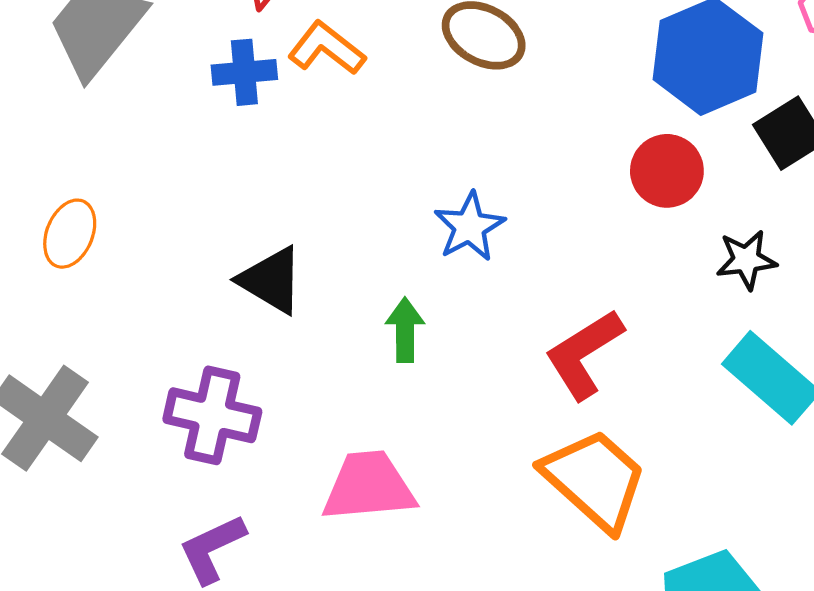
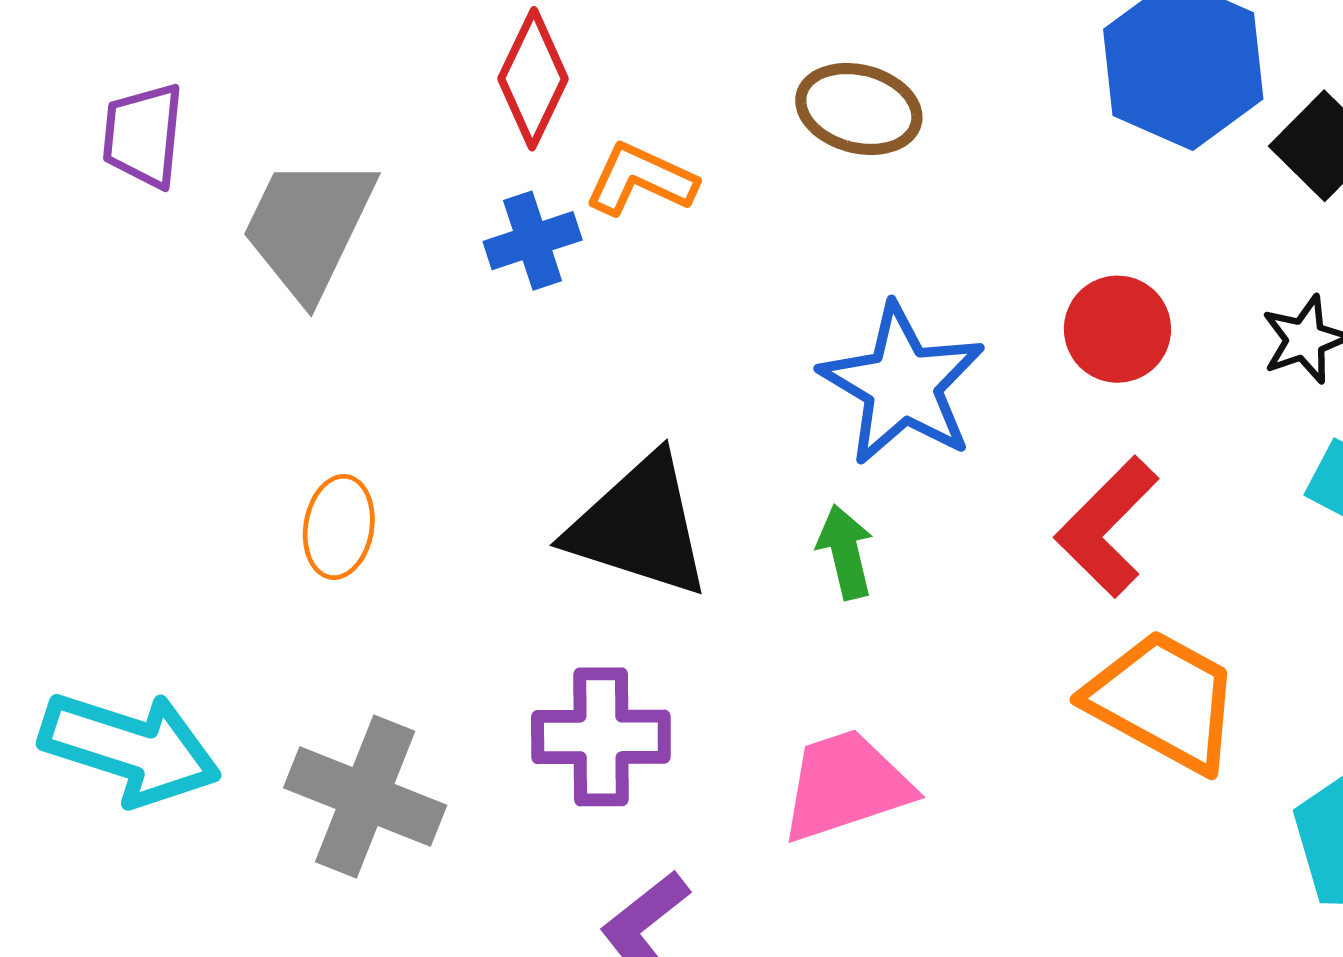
red circle: (667, 171) -> (1117, 329), moved
blue star: (469, 227) -> (902, 384), size x1.6
black triangle: (271, 280) -> (639, 526), size x1.5

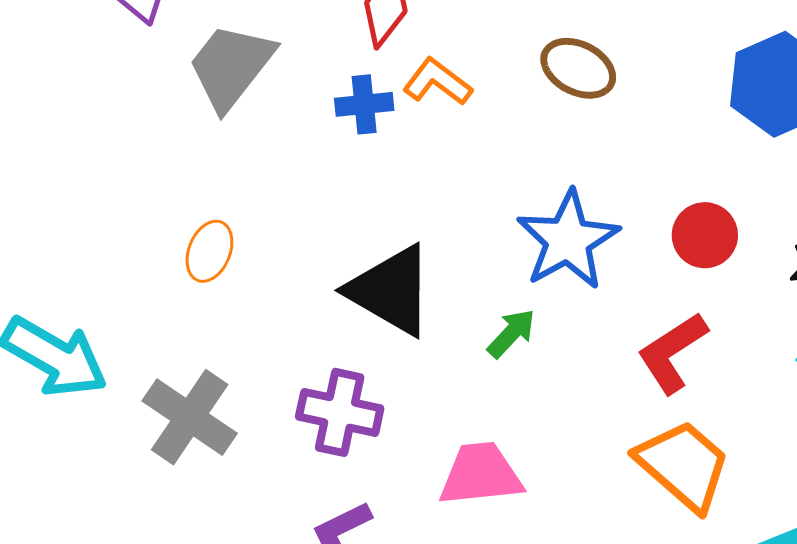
green arrow: (845, 552) -> (511, 333), turned 44

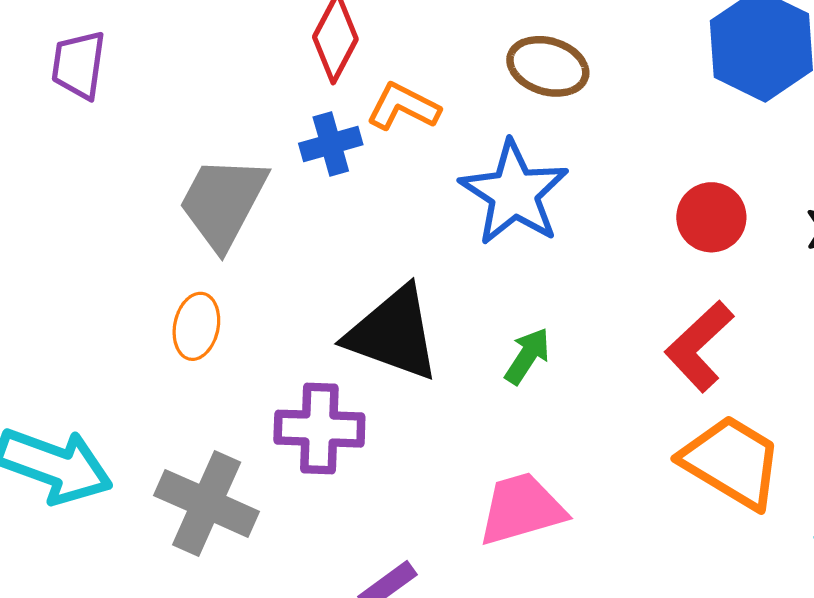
gray trapezoid: (231, 66) -> (223, 202), moved
blue star: (568, 240) -> (514, 193), moved
purple cross: (340, 412) -> (319, 429), moved

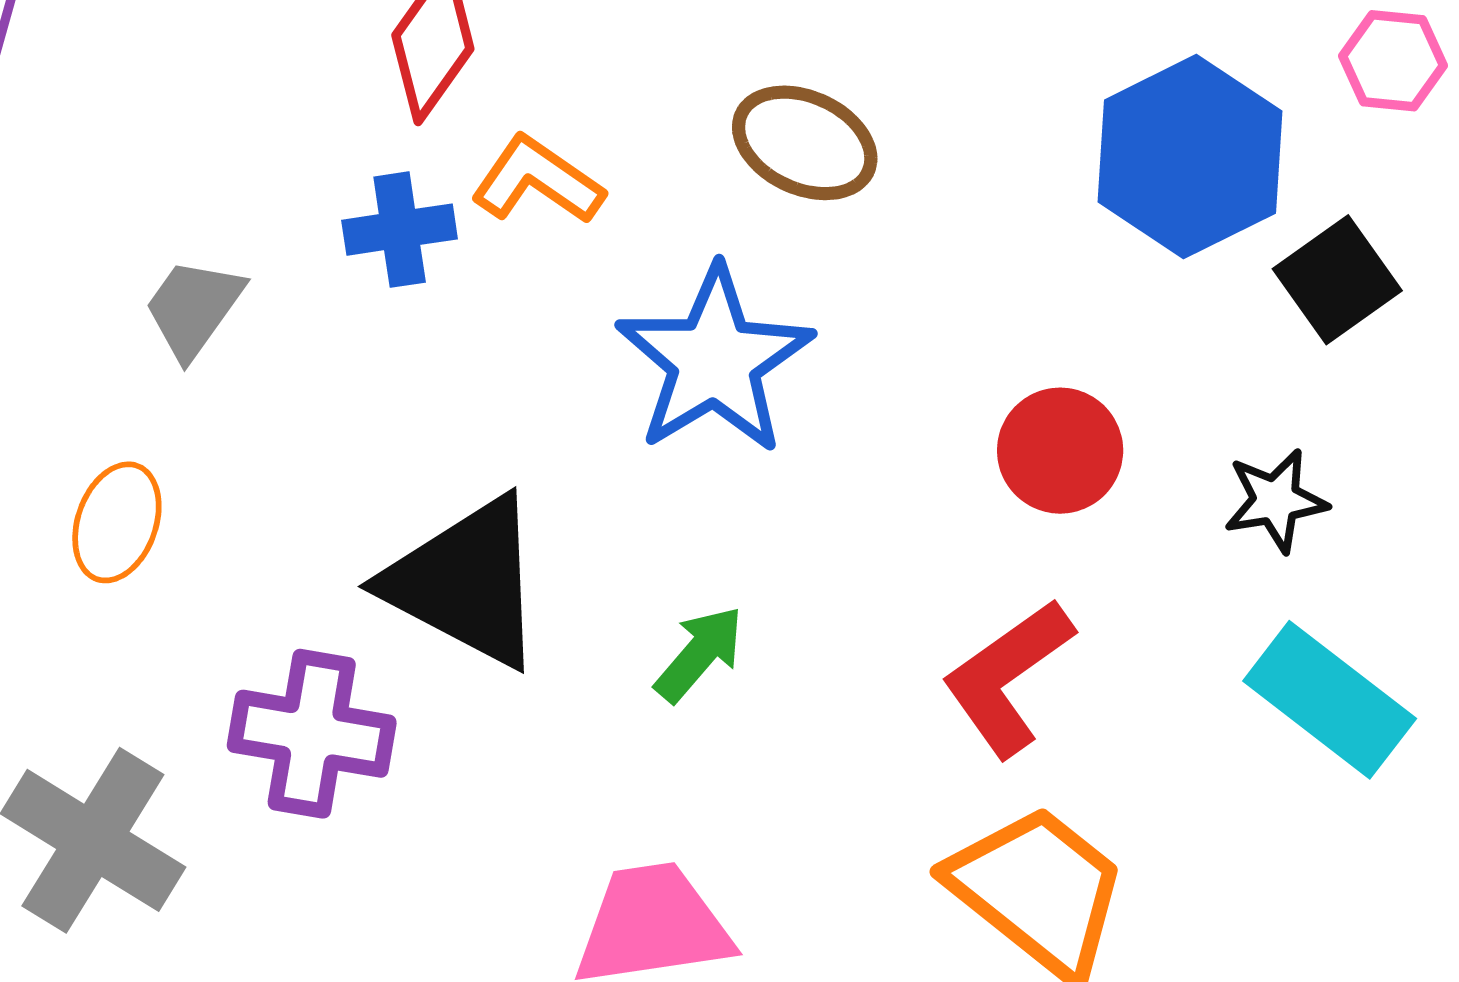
gray trapezoid: (223, 202) -> (194, 308), size x0.6

